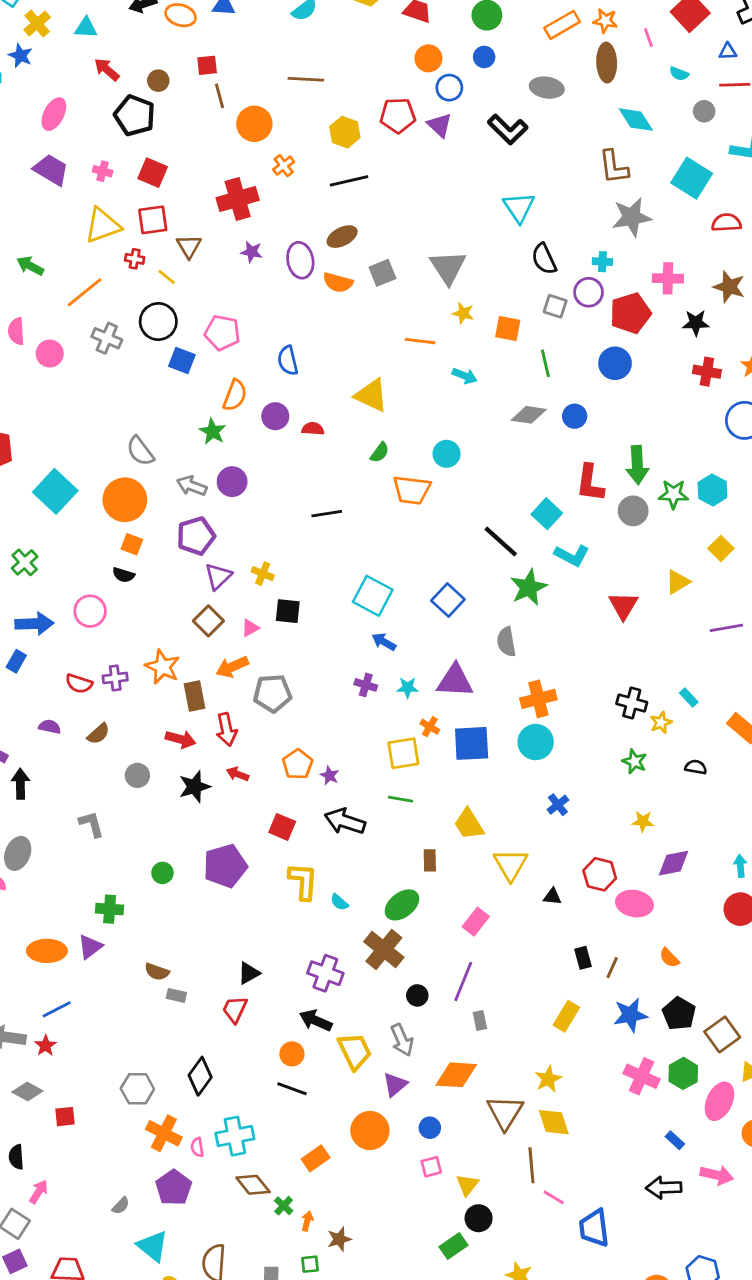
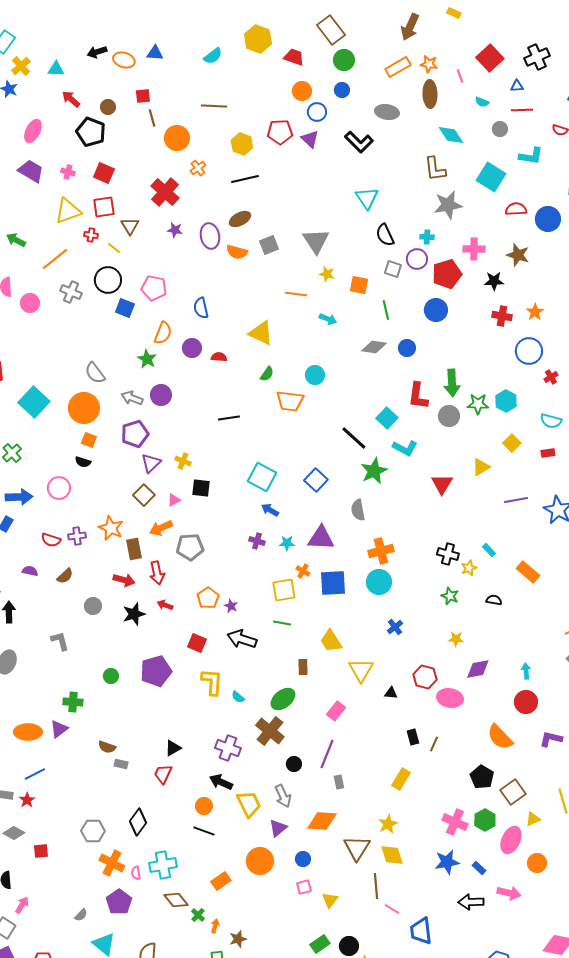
red cross: (238, 199) -> (165, 192), turned -32
orange semicircle: (669, 958) -> (500, 737), moved, size x1.8
blue star: (630, 1015) -> (447, 862), moved
black circle: (479, 1218) -> (349, 946), moved

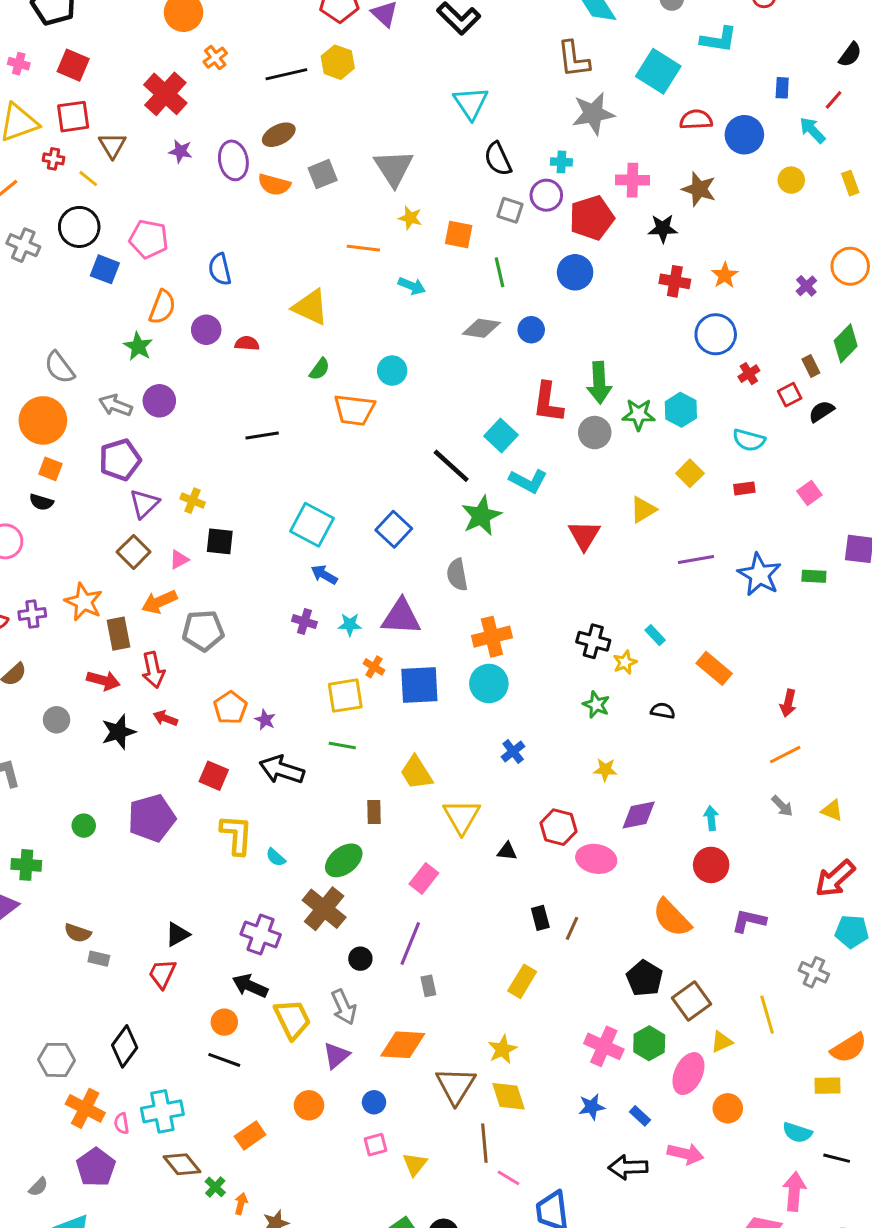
yellow hexagon: (242, 144) -> (338, 62), moved
orange circle: (260, 861) -> (309, 1105), size x0.7
blue star: (447, 862) -> (592, 1107), size x0.7

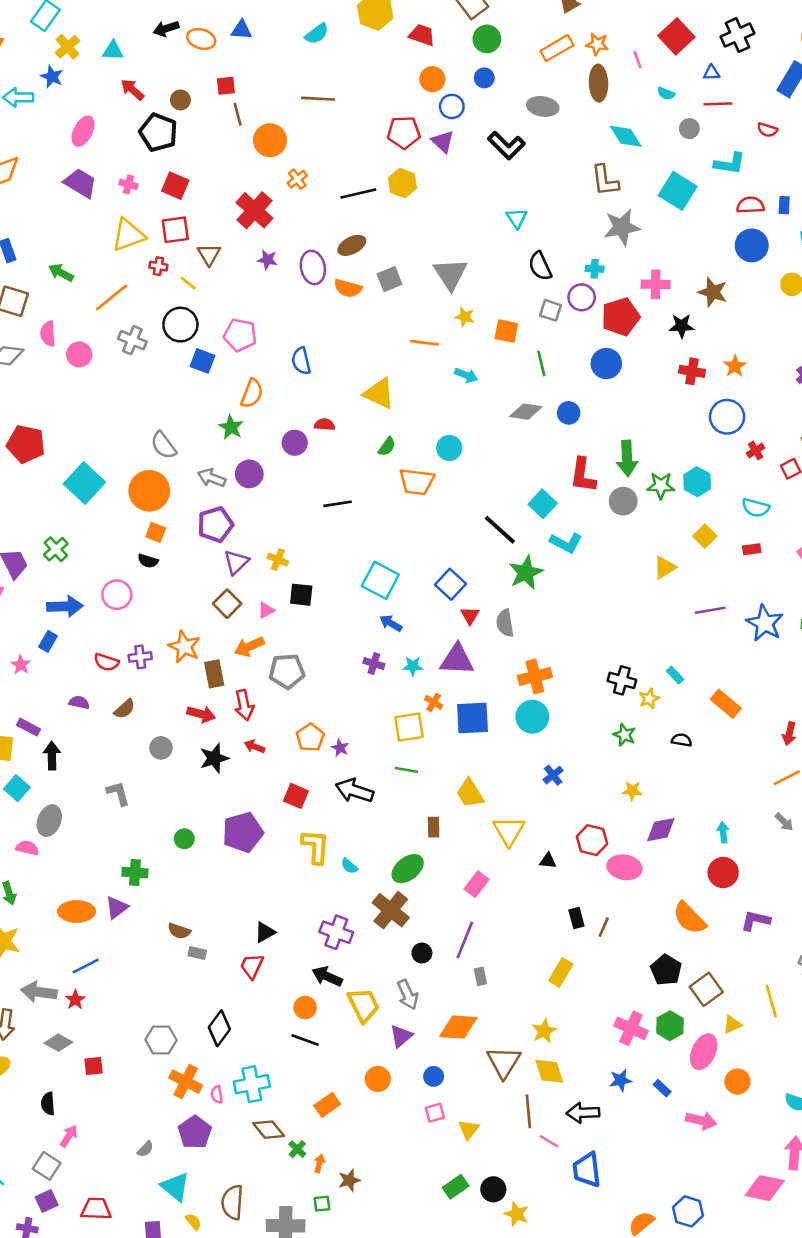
cyan triangle: (471, 103) -> (517, 218), size x0.7
red semicircle: (696, 120) -> (750, 205), moved
purple circle: (206, 330) -> (295, 443), moved
red triangle: (584, 535) -> (470, 615), moved, size x0.7
black arrow: (628, 1167) -> (583, 1113), moved

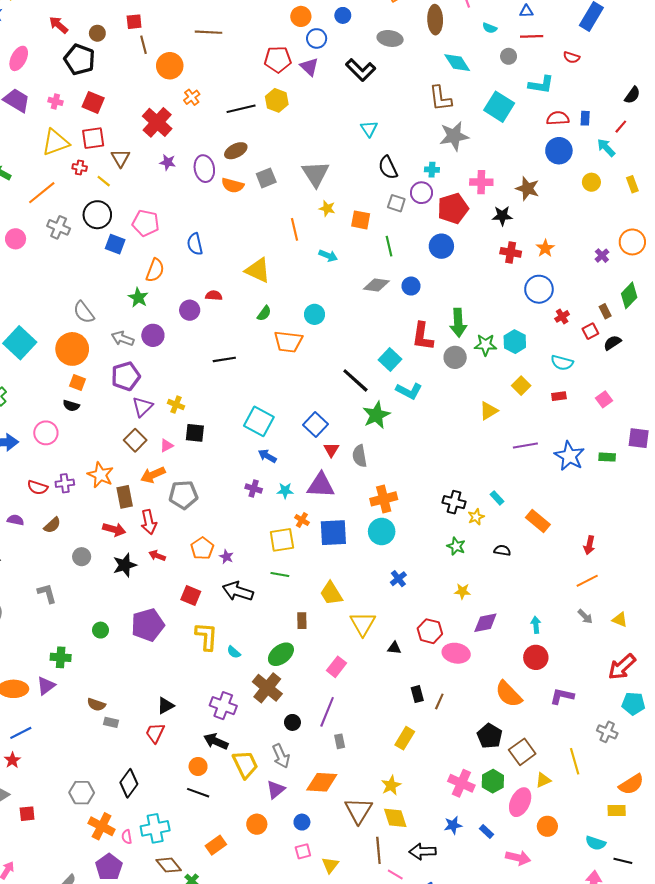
orange line: (425, 343) -> (295, 229), turned 70

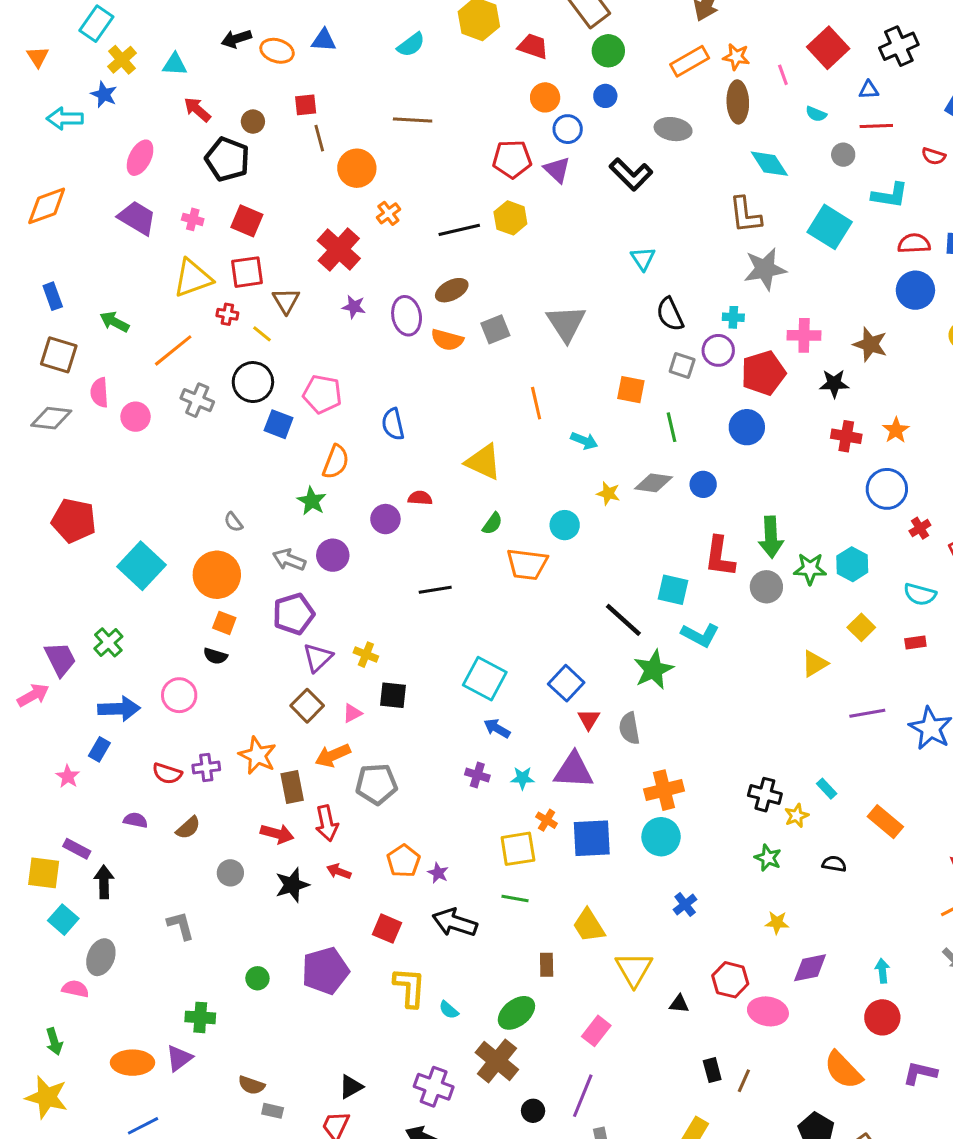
yellow star: (327, 208) -> (608, 493), moved
gray semicircle: (84, 312) -> (233, 522), size x0.6
cyan square: (390, 359) -> (673, 590), turned -30

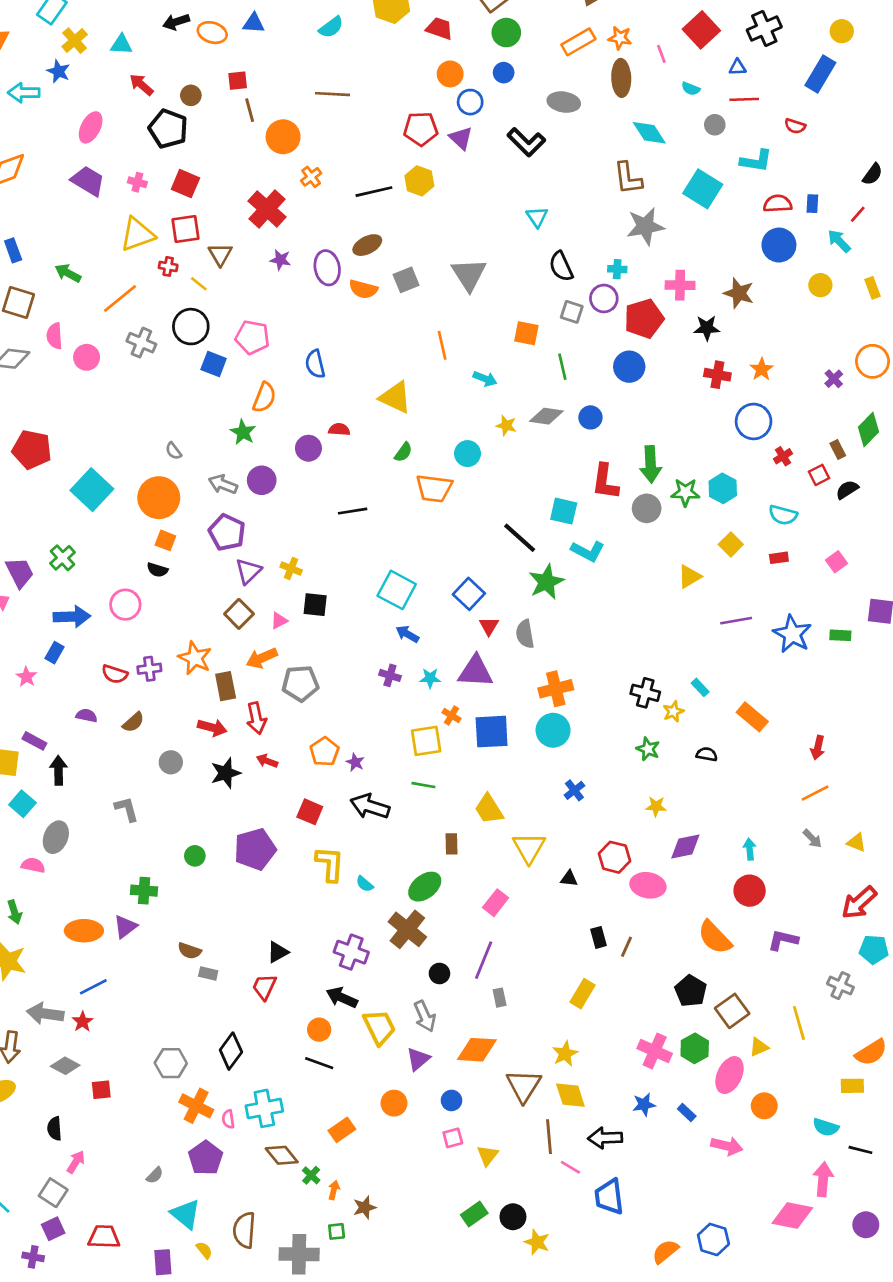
purple pentagon: (294, 614) -> (227, 532), turned -30

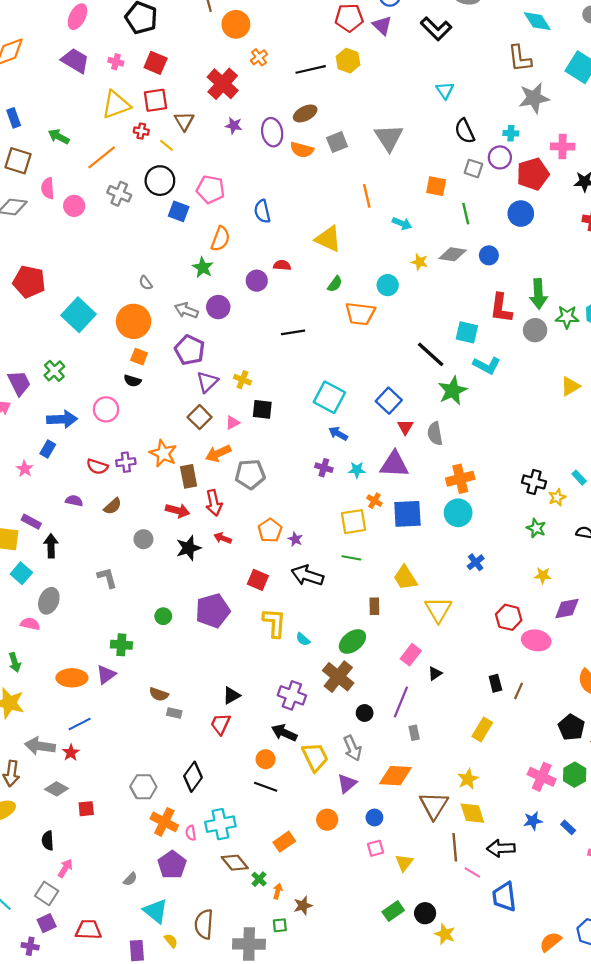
black triangle: (569, 879) -> (435, 673), moved, turned -40

